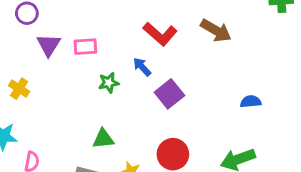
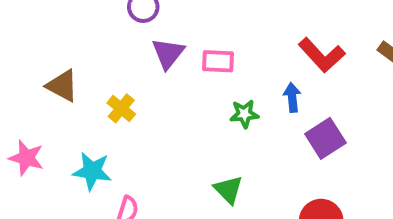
blue arrow: (142, 67) -> (292, 97), turned 30
green triangle: (103, 139) -> (228, 190), turned 45

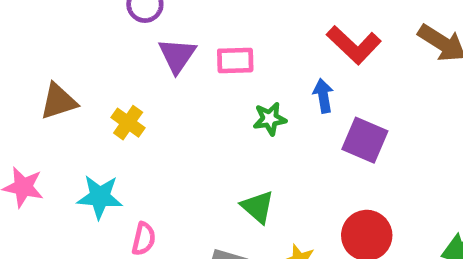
brown triangle: (62, 86) -> (58, 101), turned -42
purple square: (325, 138) -> (365, 140), turned -30

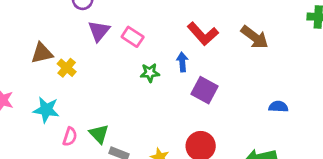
pink rectangle: (235, 60) -> (133, 37), turned 30
brown triangle: (58, 101) -> (42, 53), moved
green triangle: (258, 207) -> (99, 134), moved

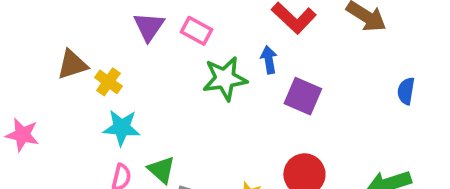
green star: (150, 73) -> (225, 79), size x1.6
blue semicircle: (278, 107) -> (406, 91), moved, turned -78
cyan star: (46, 110) -> (122, 128), moved

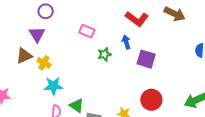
purple triangle: (149, 27) -> (37, 34), moved
green star: (225, 79) -> (104, 54), size x0.6

